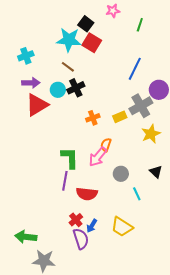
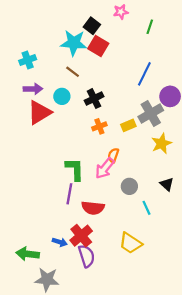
black cross: (76, 88) -> (94, 99), moved
red cross: (76, 220) -> (81, 236), size x1.5
blue arrow: (92, 226) -> (60, 242), moved, turned -104

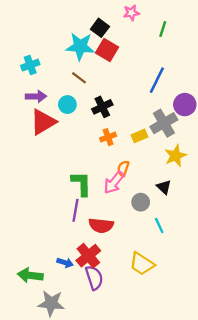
black triangle: (167, 184) -> (164, 187), moved

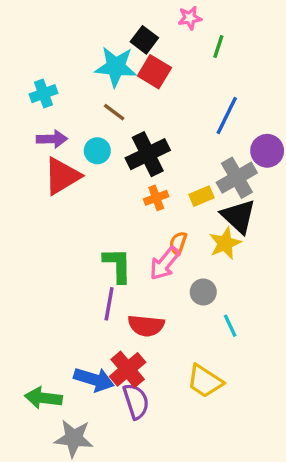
green line: (163, 29) -> (218, 47), moved
black cross: (102, 107) -> (148, 154), size x1.4
yellow star: (175, 156) -> (225, 243), moved
black triangle: (164, 187) -> (239, 216), moved, size x1.6
blue arrow: (65, 263) -> (94, 379), size x1.6

